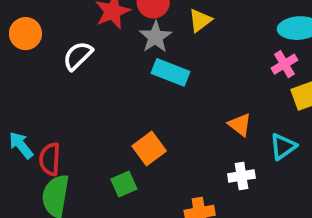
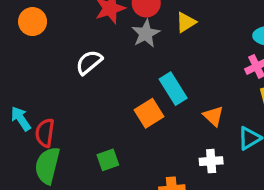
white semicircle: (78, 56) -> (89, 62), moved
cyan rectangle: (170, 72) -> (173, 89), moved, turned 32
orange square: (149, 148) -> (149, 113), moved

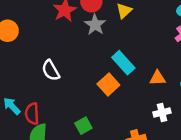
white semicircle: (89, 62) -> (51, 70), moved, turned -70
orange triangle: (213, 116) -> (158, 78), turned -35

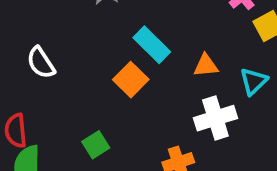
white cross: (162, 113) -> (215, 118), size x1.5

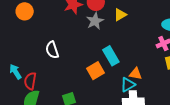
cyan triangle: (254, 81) -> (128, 85), moved

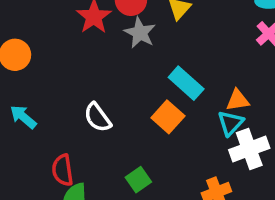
white semicircle: (52, 50) -> (98, 117), moved
cyan arrow: (15, 72) -> (23, 117), moved

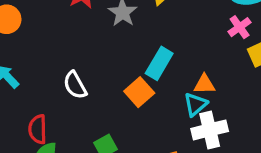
cyan rectangle: (186, 83) -> (159, 63), turned 72

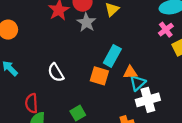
orange triangle: (204, 84) -> (130, 72), moved
orange square: (139, 92) -> (99, 76), turned -30

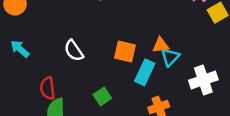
cyan rectangle: (112, 56) -> (145, 72), moved
white cross: (148, 100) -> (203, 80), moved

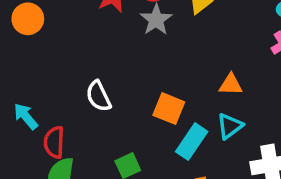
orange triangle: (161, 45) -> (231, 85), moved
cyan arrow: (20, 49) -> (26, 116), moved

